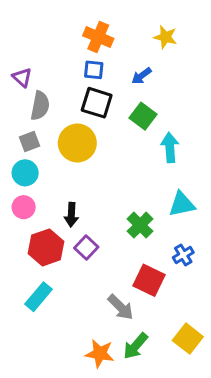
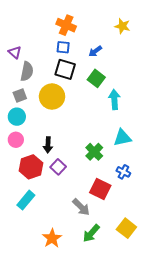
yellow star: (165, 37) -> (122, 26), moved
blue cross: (183, 255) -> (123, 172), turned -32
orange star: (100, 353) -> (52, 238), moved, turned 30

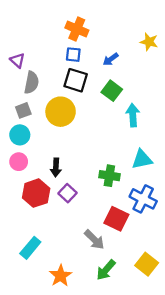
yellow star: (122, 26) -> (149, 42), moved
green cross: (94, 152) -> (109, 176), turned -36
blue cross: (123, 172) -> (143, 199), size x1.6
cyan rectangle: (26, 200) -> (30, 248), moved

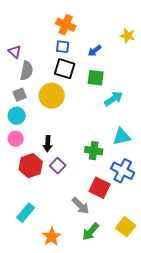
green square: (112, 91) -> (96, 78), turned -30
cyan arrow: (133, 115) -> (114, 99), turned 60

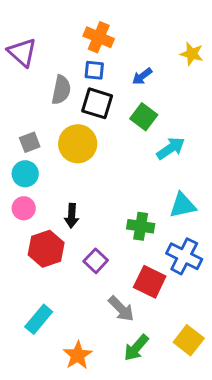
purple triangle: (15, 52) -> (22, 52), moved, size x1.5
gray semicircle: (27, 71) -> (61, 90), moved
green square: (96, 78) -> (144, 117), turned 30
purple square: (58, 166) -> (96, 261), moved

